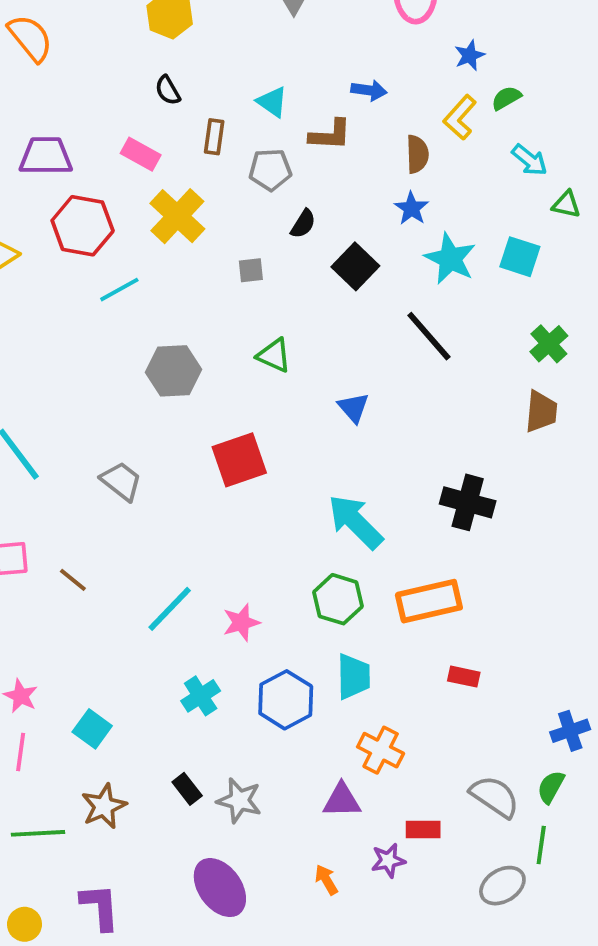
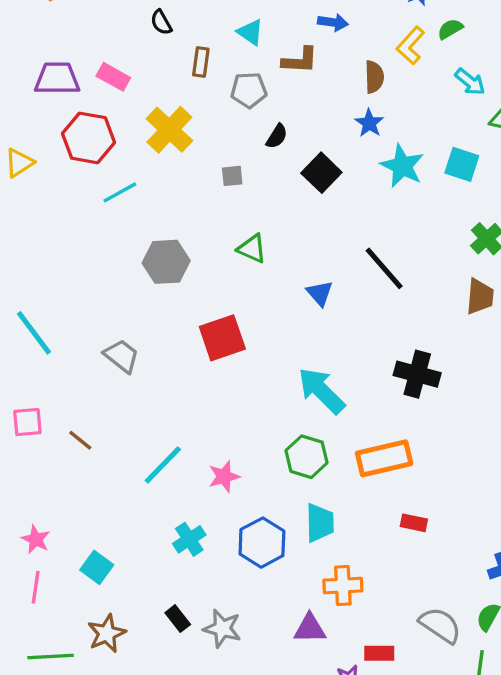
pink rectangle: (141, 154) -> (113, 77), moved
black line: (429, 336) -> (384, 268), moved
orange cross: (381, 750) -> (343, 586), turned -30

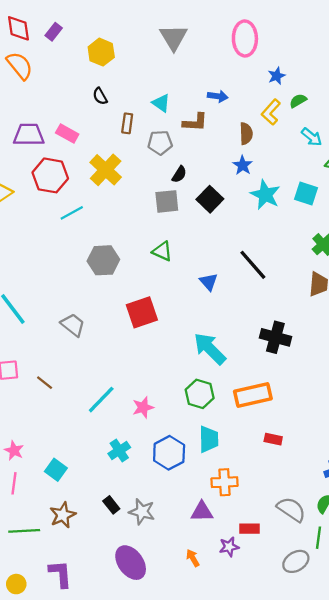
gray square: (232, 176) -> (167, 201), moved, size x1.6

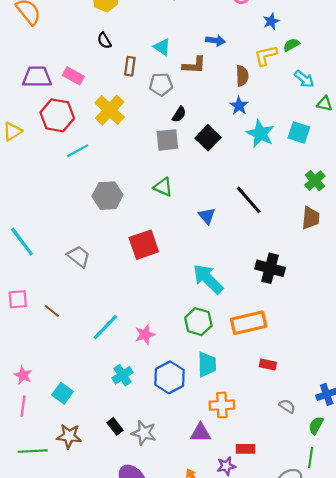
yellow L-shape: (271, 112) -> (266, 55), turned 35
gray semicircle: (291, 509) -> (287, 406), moved, size x0.6
brown star: (63, 515) -> (69, 436), turned 30

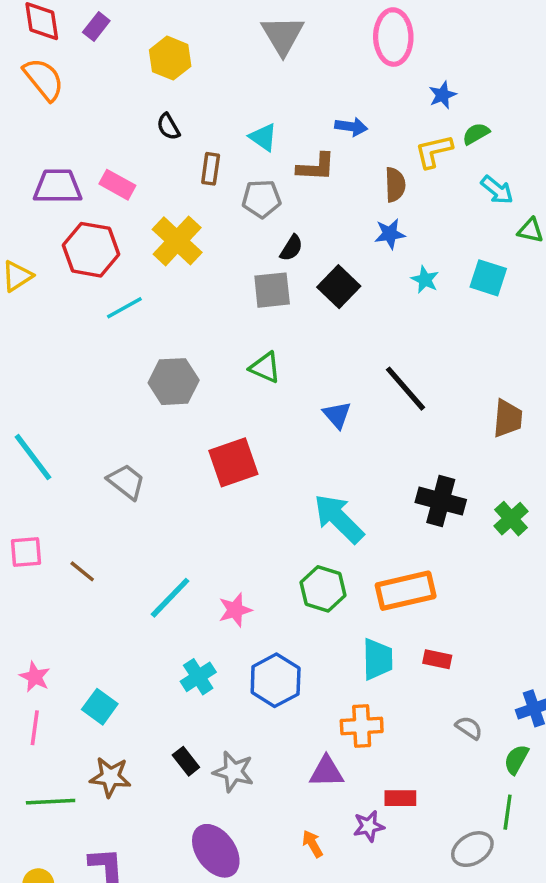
blue star: (239, 106) -> (390, 234), turned 30
cyan star: (260, 134) -> (425, 280), size x0.6
green cross: (315, 181) -> (511, 519), moved
cyan trapezoid: (207, 364) -> (377, 659), moved

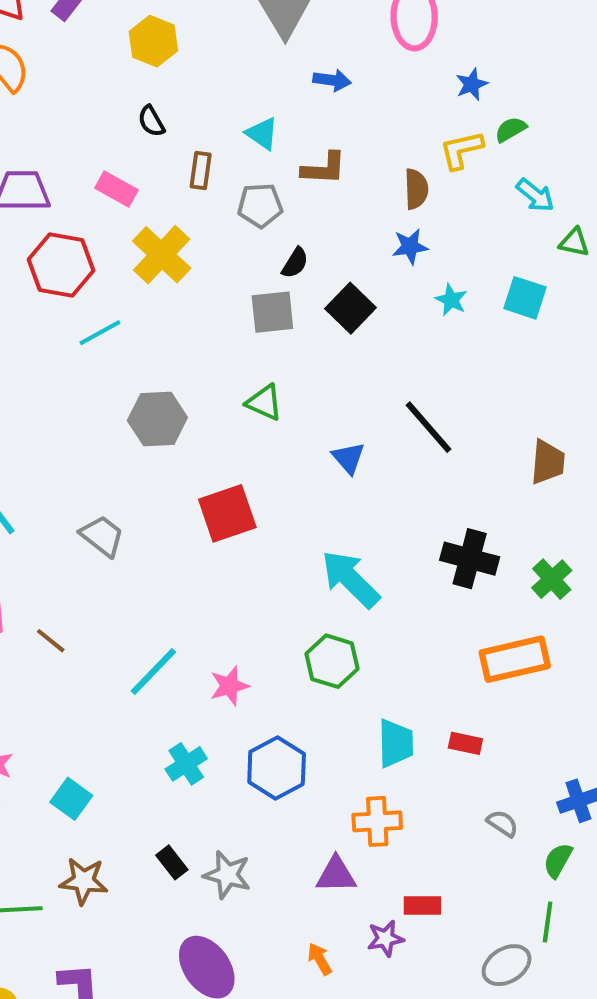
blue arrow: (351, 127) -> (332, 80), moved
pink rectangle: (117, 185) -> (116, 189), moved
orange rectangle: (406, 591) -> (515, 659), moved

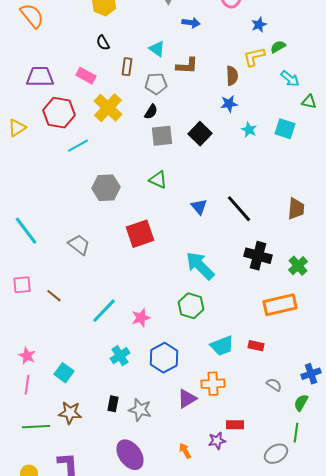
black semicircle: (295, 263) -> (151, 112), moved
black line: (429, 427) -> (239, 209), moved
cyan trapezoid: (396, 743) -> (222, 346), turned 70
black rectangle: (172, 862) -> (113, 404), turned 49
purple triangle: (336, 875) -> (187, 399), moved, turned -30

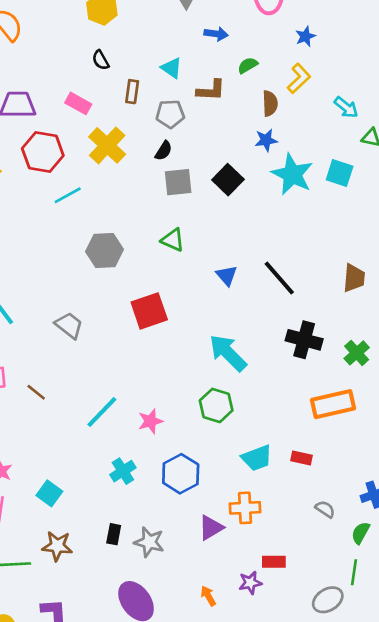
green semicircle: (278, 47) -> (248, 65), moved
yellow L-shape: (254, 57) -> (299, 78), turned 150
cyan star: (249, 130) -> (292, 174), size x2.0

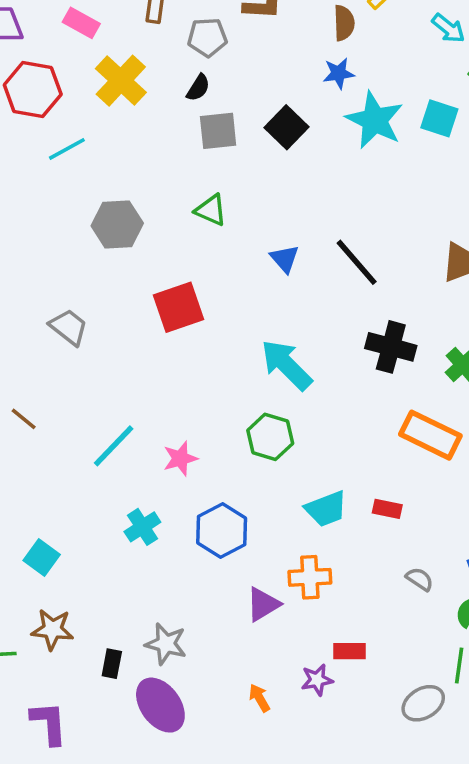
orange rectangle: (333, 404) -> (430, 435), turned 39
black rectangle: (114, 534) -> (112, 664), moved
gray star: (149, 542) -> (166, 644), moved

